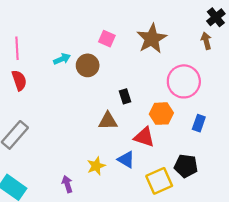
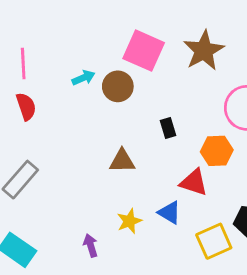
pink square: (107, 39) -> (144, 51), size x1.8
brown triangle: (108, 121) -> (122, 161), moved

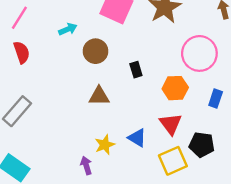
pink line: (23, 63) -> (19, 18), turned 35
brown circle: (118, 86) -> (96, 51), moved
red triangle: (194, 182) -> (171, 124), moved, turned 35
purple arrow: (91, 245) -> (86, 165), moved

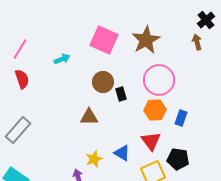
brown circle: (96, 51) -> (103, 82), moved
pink circle: (199, 53) -> (159, 80), moved
blue rectangle: (216, 99) -> (181, 118), moved

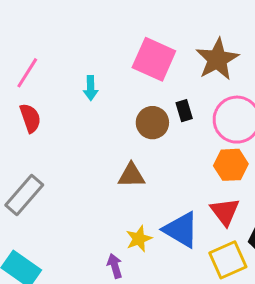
cyan arrow: (62, 59) -> (91, 88), turned 112
black rectangle: (121, 94) -> (184, 111), moved
blue triangle: (122, 153) -> (181, 230), size x1.5

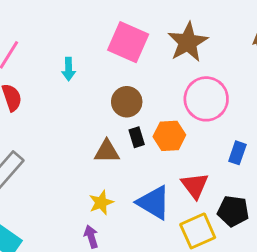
black rectangle: (184, 111) -> (137, 137), moved
orange hexagon: (231, 165) -> (169, 136), moved
yellow star: (139, 239) -> (101, 203), moved

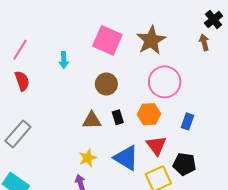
orange hexagon: (169, 136) -> (149, 114), moved
black rectangle: (137, 137) -> (118, 117), moved

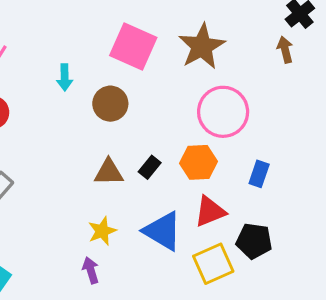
brown circle: (106, 84) -> (110, 104), moved
black rectangle: (118, 117) -> (150, 167), turned 56
red triangle: (156, 145) -> (210, 211), turned 45

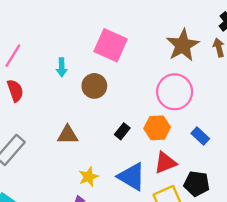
brown star: (202, 46) -> (183, 45), moved
brown triangle: (109, 172) -> (68, 135), moved
blue rectangle: (259, 174) -> (200, 136), turned -66

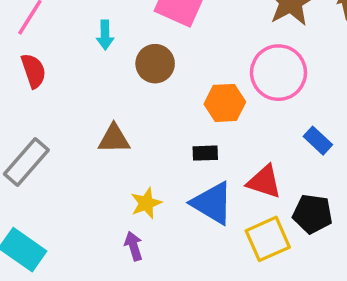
orange hexagon: (157, 128) -> (225, 103), moved
black rectangle: (122, 131) -> (205, 153), moved, turned 49
red triangle: (165, 163) -> (264, 182), turned 40

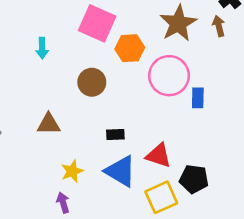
brown circle: (155, 64) -> (92, 82), moved
orange hexagon: (225, 103) -> (130, 48), moved
blue rectangle: (318, 141) -> (198, 98), moved, turned 48

